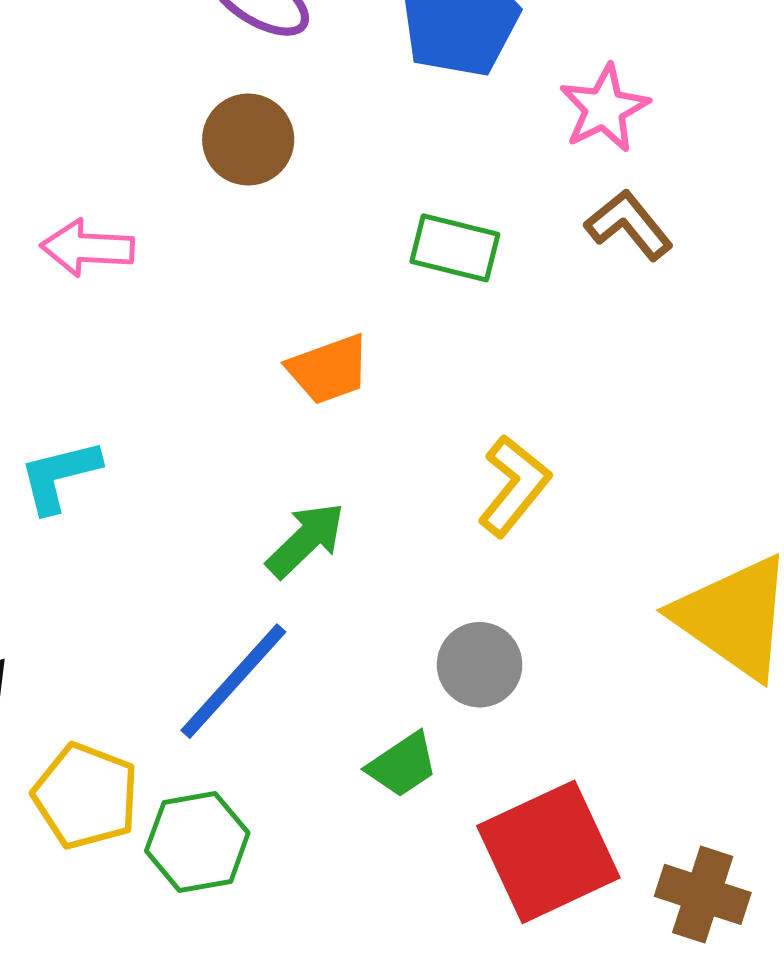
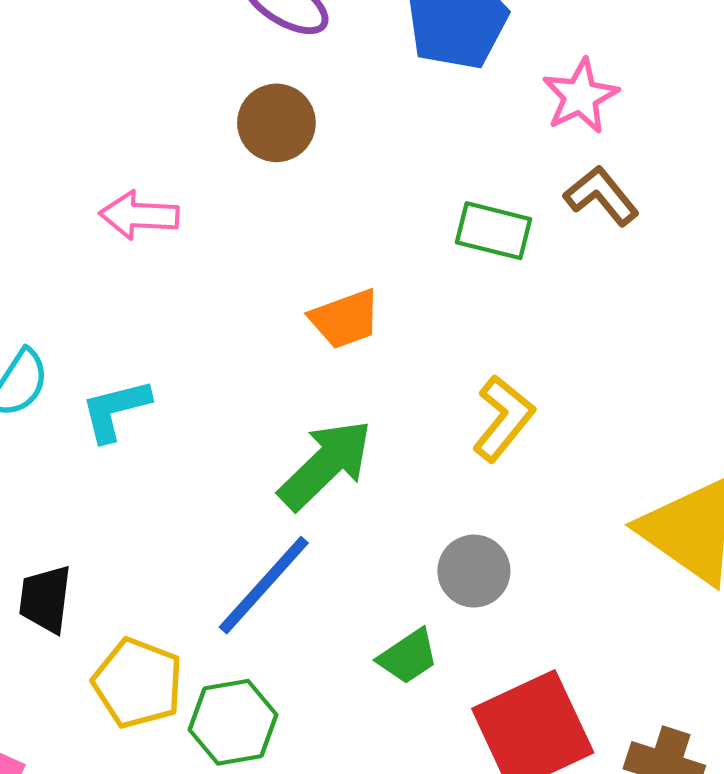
green rectangle: (455, 248) -> (494, 231), moved
green arrow: (306, 540) -> (325, 465), size x1.4

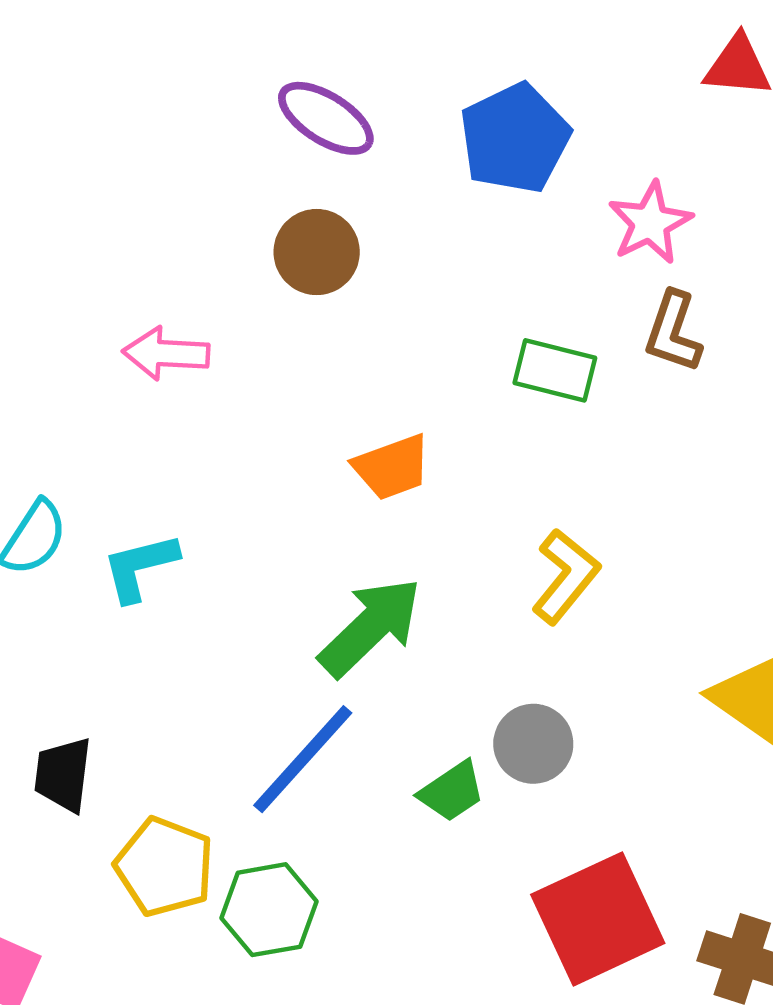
brown L-shape: (601, 196) -> (673, 332), turned -122
green trapezoid: (408, 656) -> (452, 791), moved

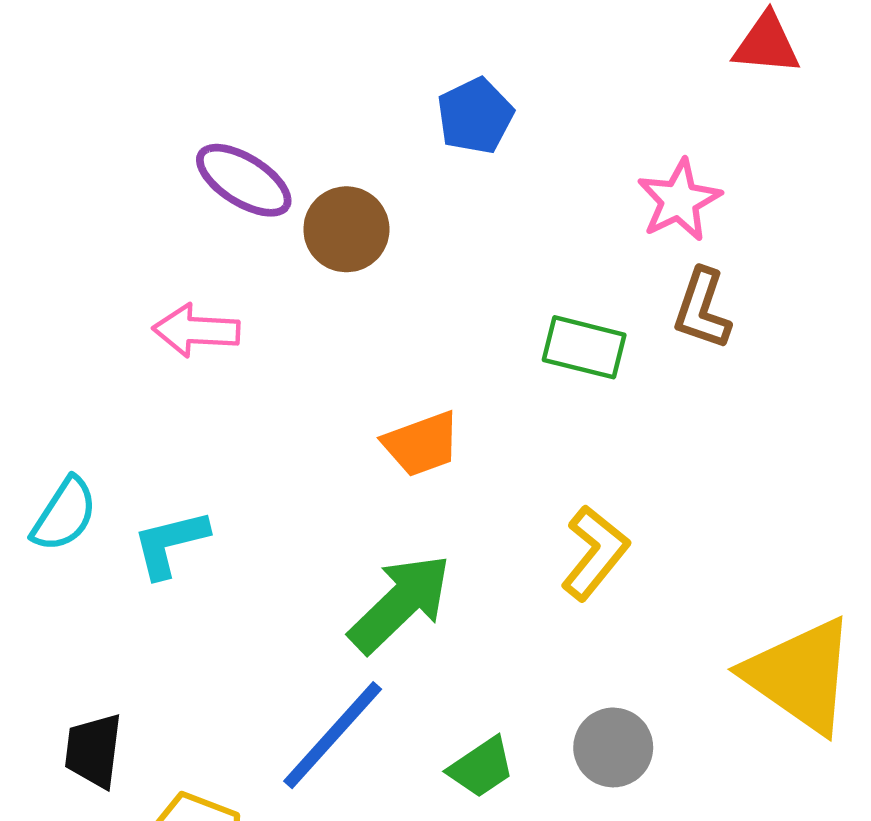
purple ellipse: (326, 118) -> (244, 180), moved
blue pentagon: (515, 138) -> (475, 116), moved, size x0.7
gray circle: (533, 744) -> (613, 747), moved

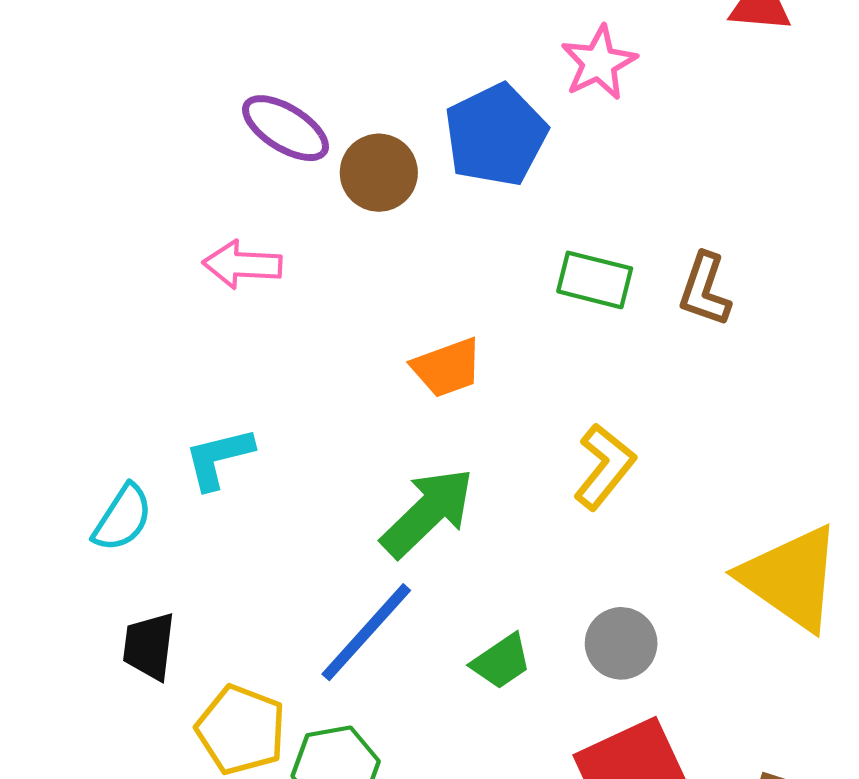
blue pentagon: (475, 116) -> (496, 135), moved, size x1.5
pink star: (679, 200) -> (599, 63), moved
brown L-shape: (702, 309) -> (705, 290), moved
cyan semicircle: (64, 514) -> (123, 518), moved

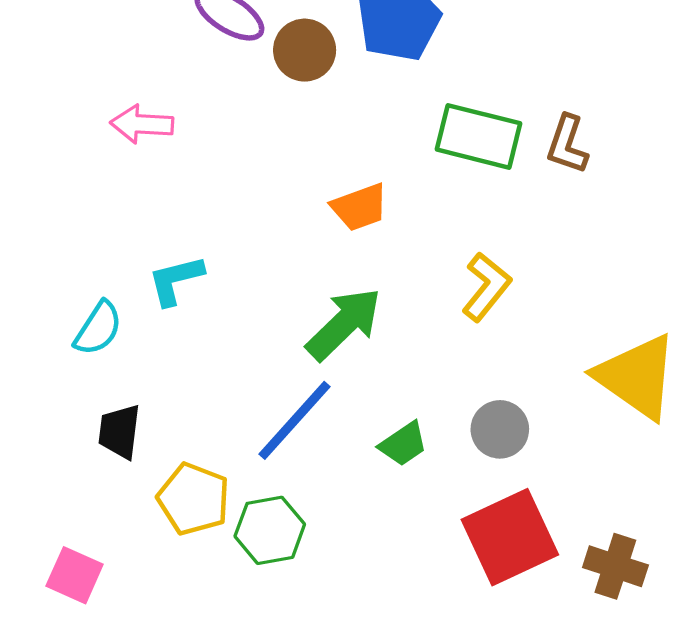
pink arrow: (242, 265) -> (142, 124), moved
green rectangle: (595, 280) -> (479, 136), size x1.4

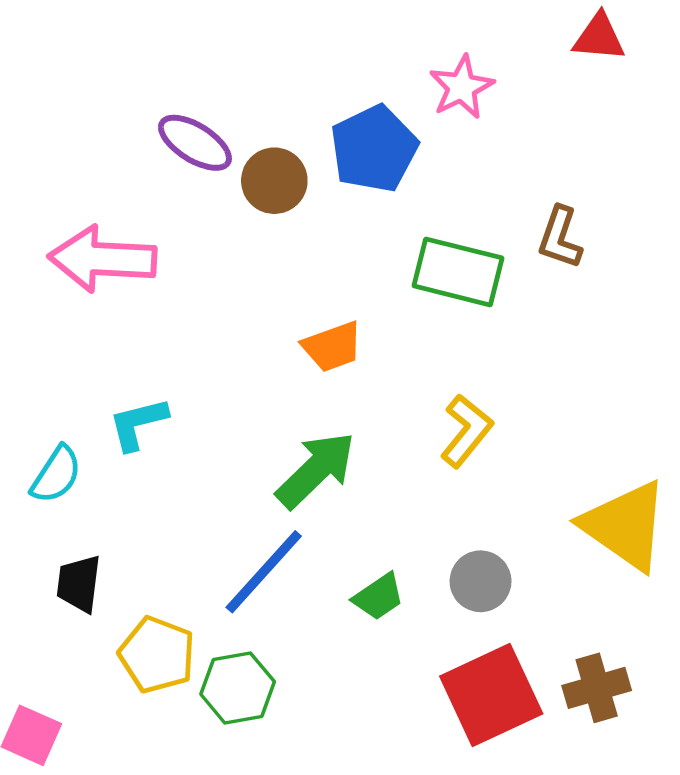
pink arrow: (142, 124) -> (102, 259), size x1.6
brown L-shape: (567, 144) -> (560, 238), moved
brown cross: (615, 566) -> (597, 688), moved, turned -34

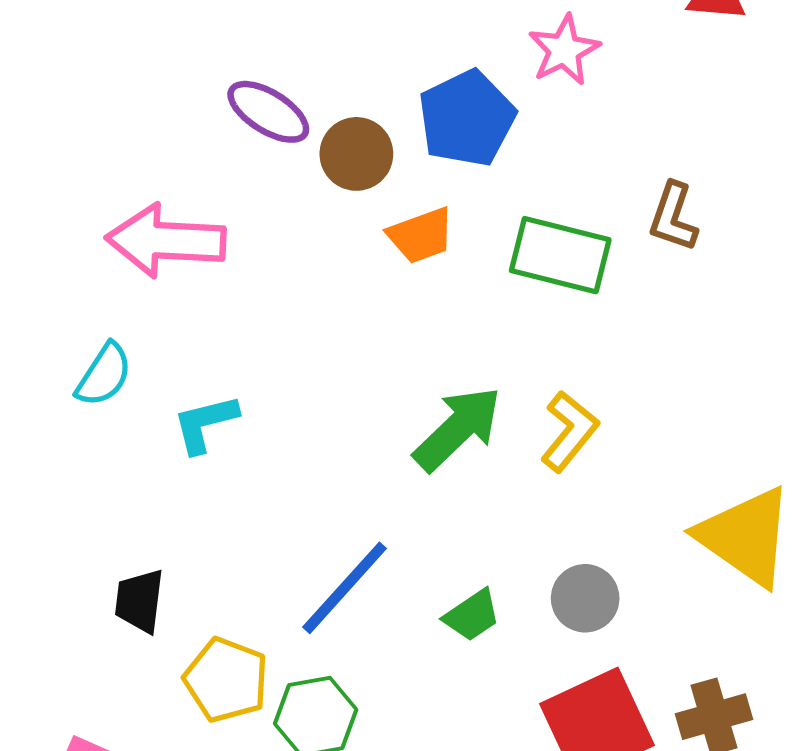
orange trapezoid: (332, 347) -> (421, 235), moved
green arrow: (316, 470) -> (458, 429), moved
cyan semicircle: (56, 475) -> (104, 375), moved

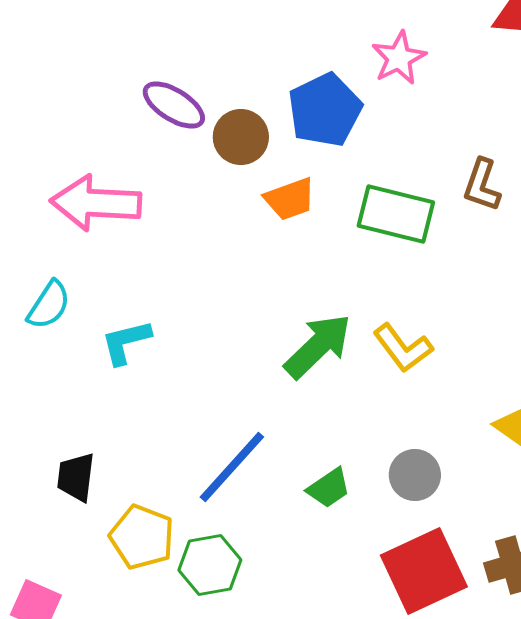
yellow L-shape: (569, 431) -> (403, 348), turned 104

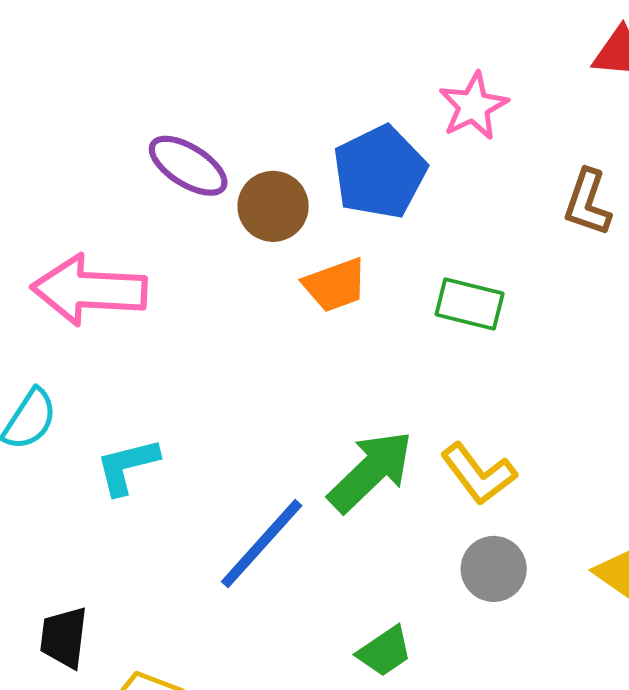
brown L-shape: (482, 185) -> (587, 203), moved
green rectangle: (396, 214) -> (470, 304), size x0.7
blue line: (232, 467) -> (262, 544), moved
gray circle: (415, 475) -> (494, 569), moved

